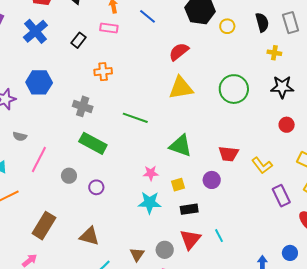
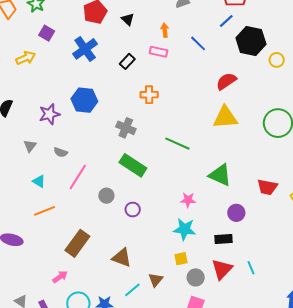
purple circle: (212, 180) -> (236, 213), moved
yellow square: (178, 185) -> (181, 259), moved
brown triangle: (137, 254) -> (156, 280), moved

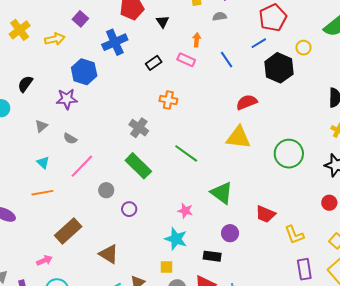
yellow circle: (277, 60) -> (303, 48), moved
blue hexagon: (84, 100) -> (84, 72), moved

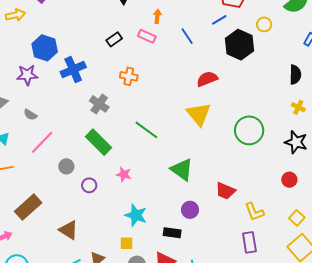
blue cross: (115, 42) -> (73, 70), moved
yellow triangle: (238, 137) -> (199, 114), turned 44
pink star: (185, 211) -> (124, 174), moved
purple rectangle: (304, 269) -> (249, 242), moved

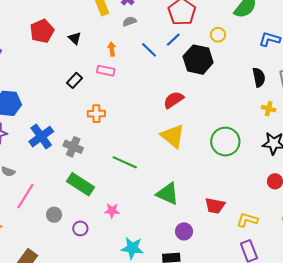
blue line: (187, 36) -> (149, 50), moved
blue cross: (73, 70) -> (41, 137), moved
yellow L-shape: (254, 212) -> (247, 220), turned 140

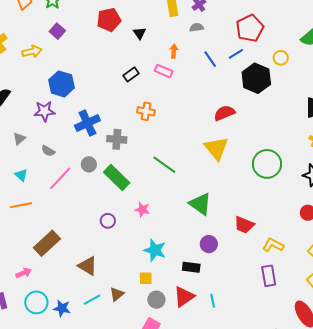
gray cross: (73, 147) -> (117, 139), turned -30
gray circle: (54, 215) -> (89, 164), moved

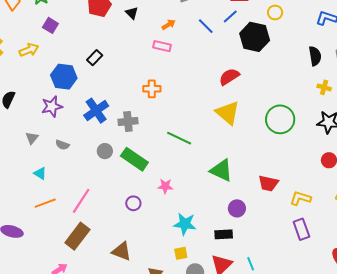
orange arrow: (174, 51) -> (169, 25), turned 64
black rectangle: (131, 74) -> (95, 58), moved
pink line: (60, 178) -> (81, 201), moved

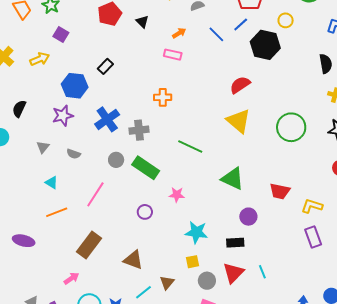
pink line: (81, 201) -> (95, 194), moved

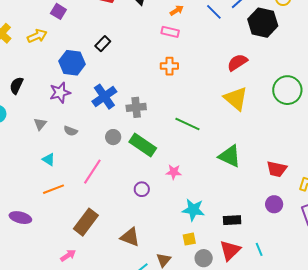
orange cross: (163, 97) -> (169, 66), moved
green circle: (291, 127) -> (287, 90), moved
purple circle: (248, 217) -> (274, 204), moved

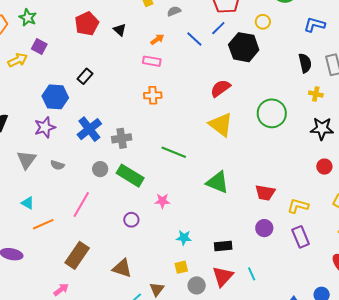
yellow arrow: (37, 36) -> (18, 60), moved
gray triangle: (40, 124) -> (27, 160), size x1.5
cyan triangle: (49, 159) -> (28, 203), moved
cyan star: (193, 210) -> (184, 238), size x0.7

